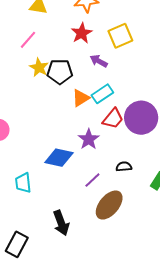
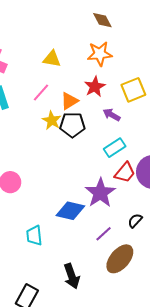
orange triangle: (81, 98) -> (69, 101), moved
purple star: (89, 139) -> (100, 193), size x1.4
black semicircle: (124, 167) -> (135, 221), turned -42

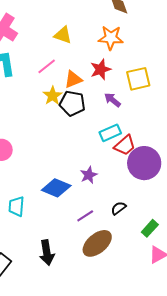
red trapezoid: (125, 173) -> (125, 145), moved
purple star: (100, 193) -> (89, 175), size x0.6

